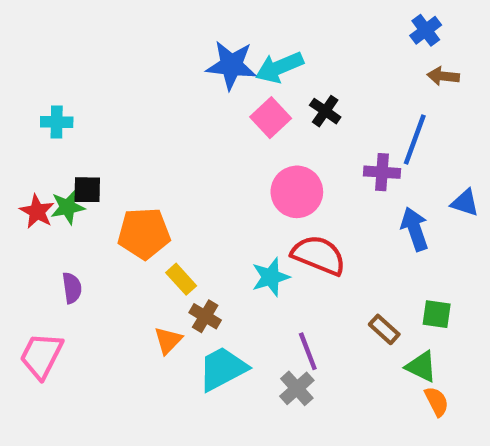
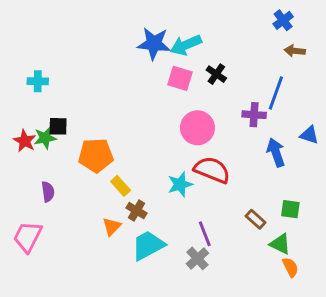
pink square: (271, 118) -> (180, 78), turned -30

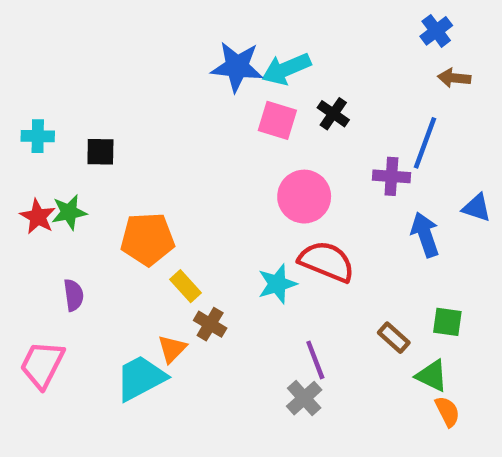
cyan cross: (38, 81) -> (38, 136), moved
black square: (58, 126) -> (100, 152), moved
cyan trapezoid: (148, 245) -> (141, 378), moved

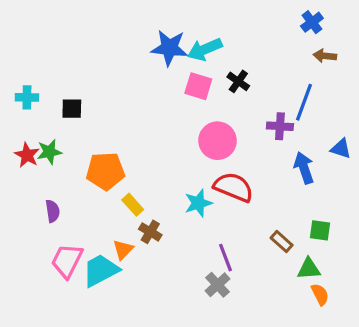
pink trapezoid: (42, 364) -> (67, 261), moved
green triangle: (432, 376) -> (309, 269), turned -30

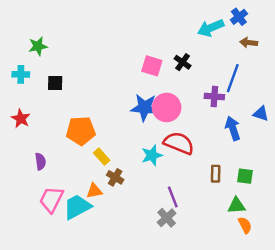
blue star: (169, 48) -> (145, 108), moved
cyan arrow: (205, 49) -> (211, 28), moved
green star: (49, 152) -> (38, 46), moved
brown rectangle: (282, 242) -> (216, 174), moved, turned 49
orange triangle: (123, 250) -> (94, 191), turned 35

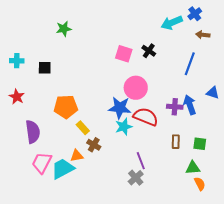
green star: (38, 46) -> (64, 29), moved
purple cross: (214, 96) -> (175, 107), moved
blue star: (145, 108) -> (120, 108), moved
purple semicircle: (40, 161) -> (33, 132), size x1.6

